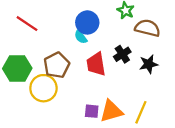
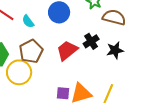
cyan semicircle: (81, 37) -> (28, 21), moved
red trapezoid: (96, 64) -> (67, 50), turned 60

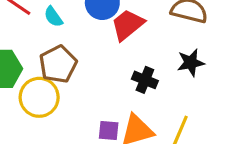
black cross: (91, 41) -> (145, 80), moved, turned -35
red trapezoid: (67, 50) -> (128, 25), moved

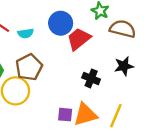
cyan semicircle: (53, 17) -> (26, 33), turned -63

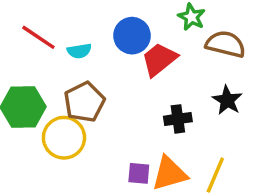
black star: (124, 66) -> (227, 100), turned -30
black cross: (91, 78) -> (178, 119), turned -30

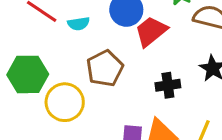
brown pentagon: (84, 102) -> (105, 68), moved

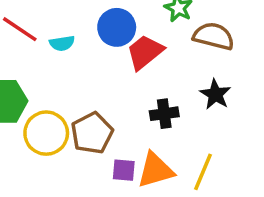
brown pentagon: (105, 68) -> (92, 133), moved

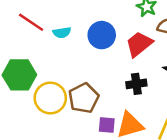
blue circle: (117, 27) -> (102, 35), moved
red trapezoid: (145, 52) -> (139, 44), moved

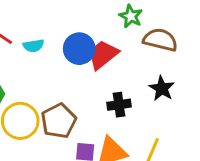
red trapezoid: (139, 44) -> (103, 55), moved

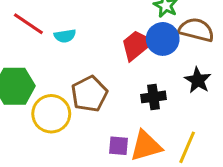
blue circle: (79, 49) -> (163, 39), moved
brown pentagon: (59, 121) -> (89, 94), moved

